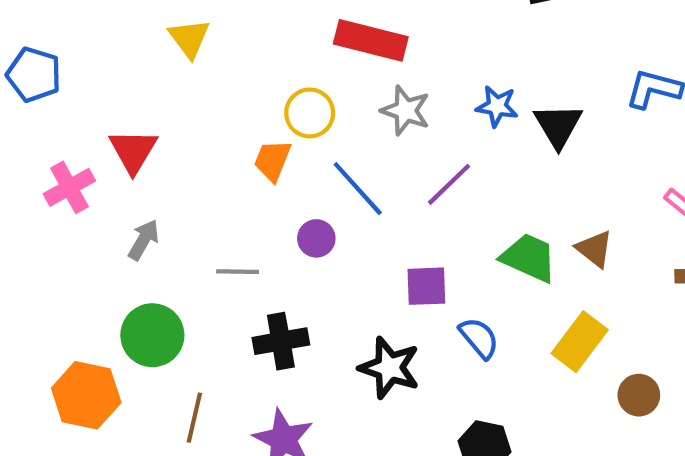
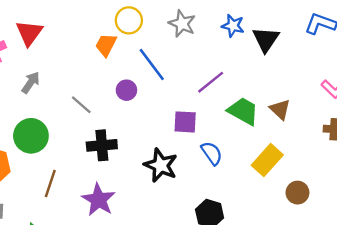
purple line: (449, 184) -> (211, 82), moved
gray line: (238, 272) -> (81, 105), turned 35

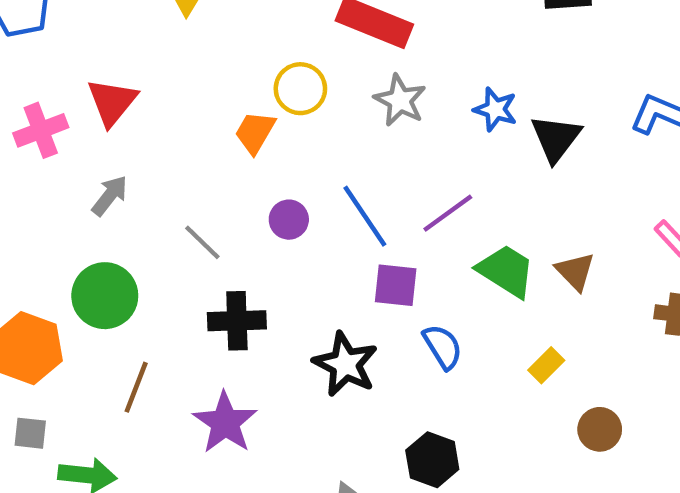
blue line: (152, 65) -> (365, 216), moved
yellow rectangle: (267, 160) -> (546, 365), size x0.6

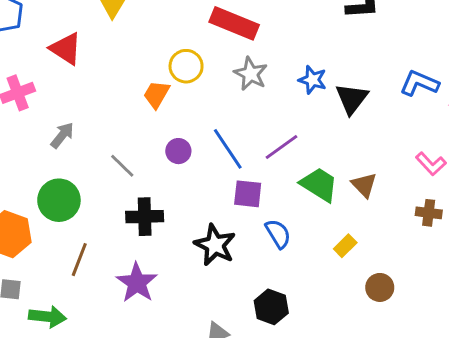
red triangle: (112, 102) -> (66, 49), moved, turned -36

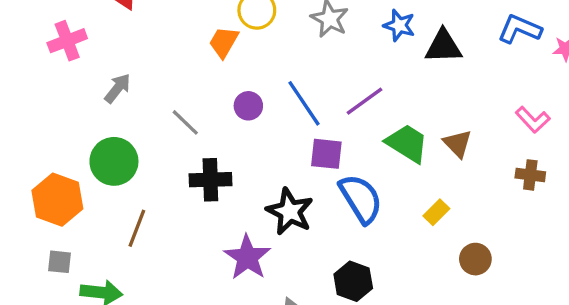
black triangle: (352, 99) -> (443, 46), turned 51
blue semicircle: (278, 234) -> (361, 199), size x1.5
purple star: (137, 283) -> (247, 257), moved

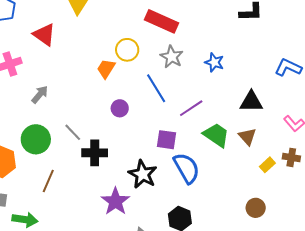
black triangle: (443, 46) -> (251, 102), moved
blue line: (304, 103) -> (156, 88), moved
gray line: (185, 122) -> (73, 132), moved
yellow rectangle: (436, 212) -> (267, 165), moved

